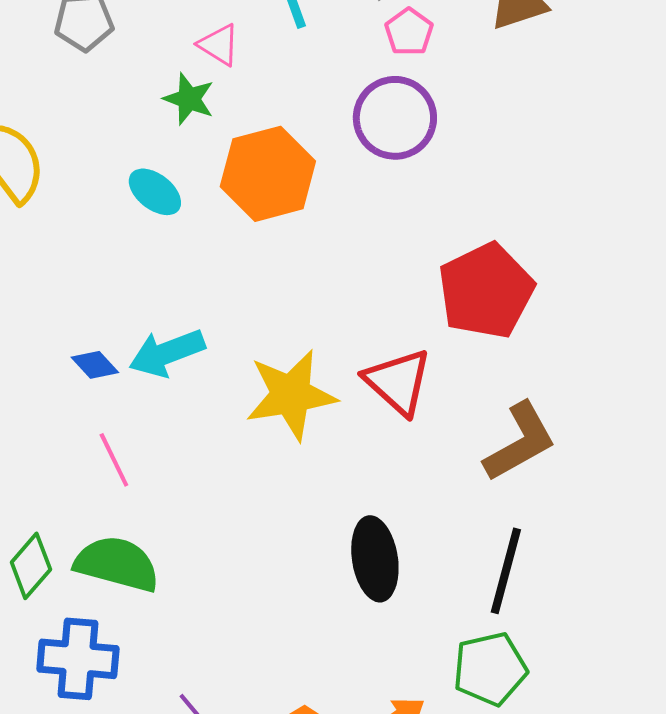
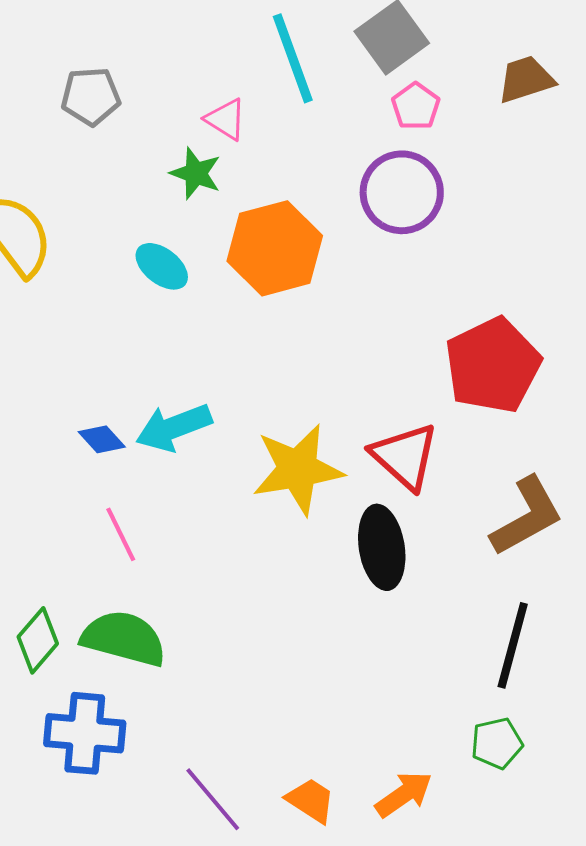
black ellipse: (375, 559) -> (382, 547), moved
green pentagon: (490, 669) -> (497, 743), size x0.7

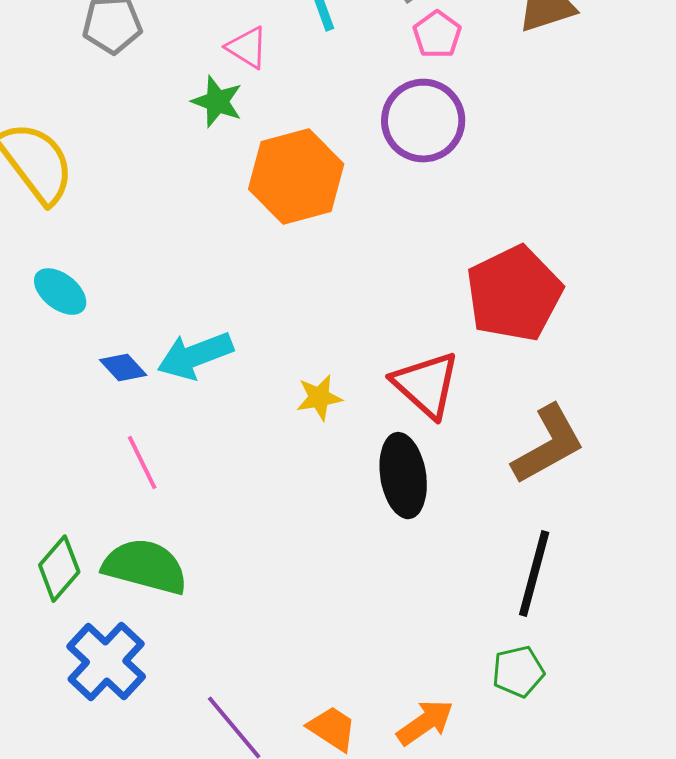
cyan ellipse: (162, 266) -> (60, 292), moved
yellow star: (298, 469) -> (319, 398), size x0.5
blue cross: (85, 733) -> (106, 662), turned 38

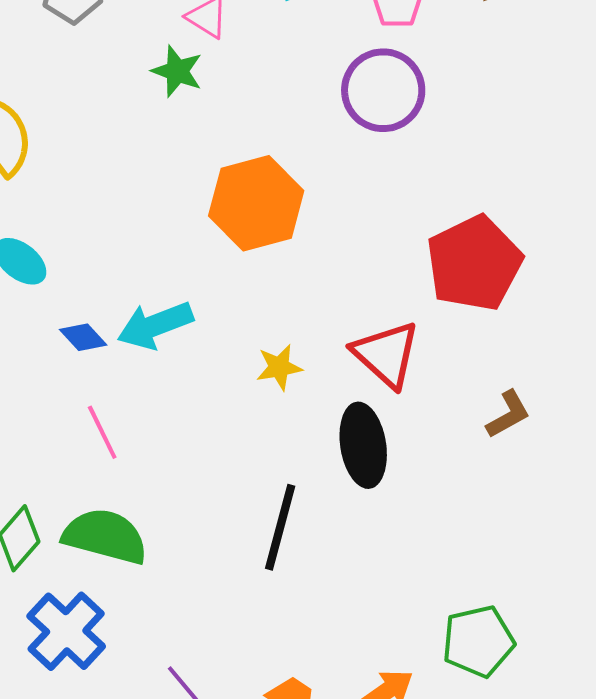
orange hexagon: (296, 177) -> (256, 203), moved
brown L-shape: (548, 445) -> (508, 414), size x0.6
black line: (534, 574) -> (280, 527), moved
green pentagon: (518, 672) -> (478, 641), size x1.4

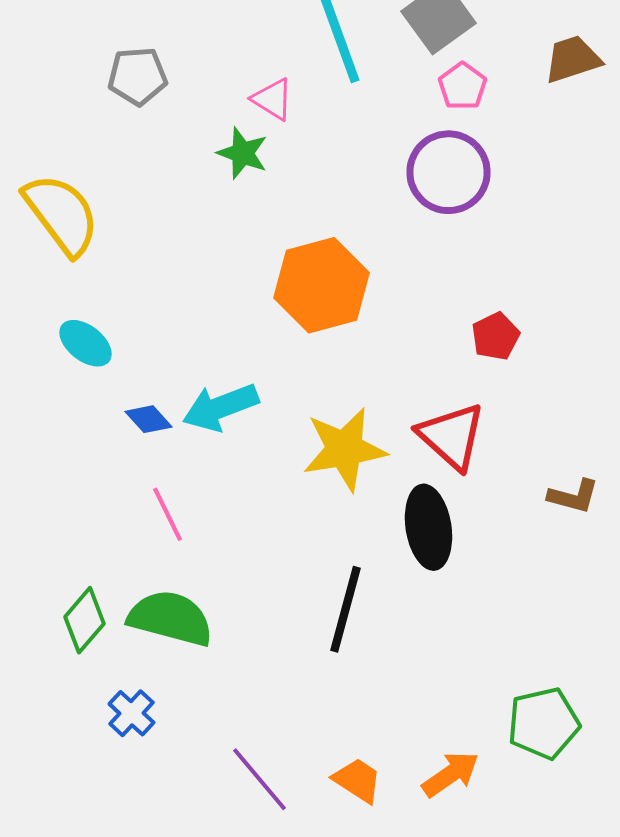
red pentagon: (474, 263) -> (496, 336), moved, size x0.5
yellow star: (279, 367) -> (344, 449), size x1.8
brown L-shape: (508, 414) -> (574, 496), turned 44
blue cross: (66, 631) -> (132, 713), size x0.6

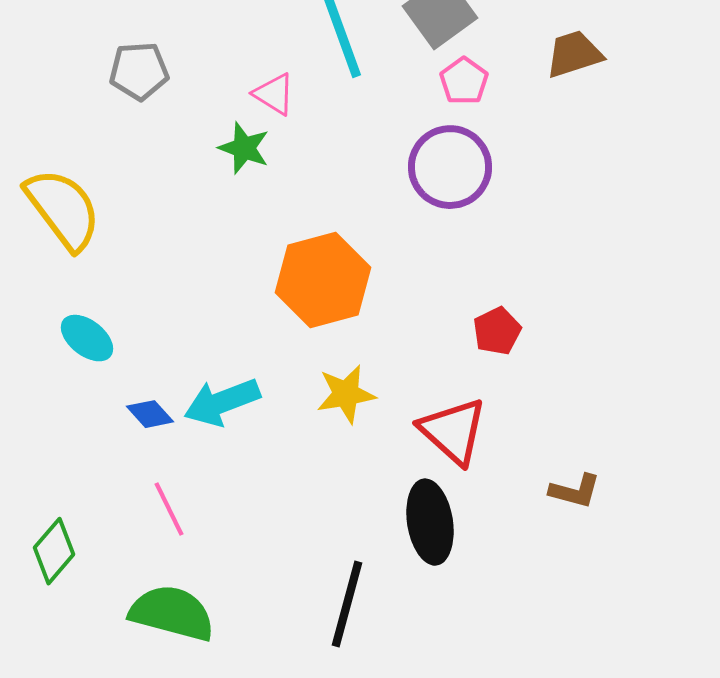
yellow star: (344, 449) -> (346, 394), moved, size x0.7
green diamond: (84, 620) -> (54, 551), moved

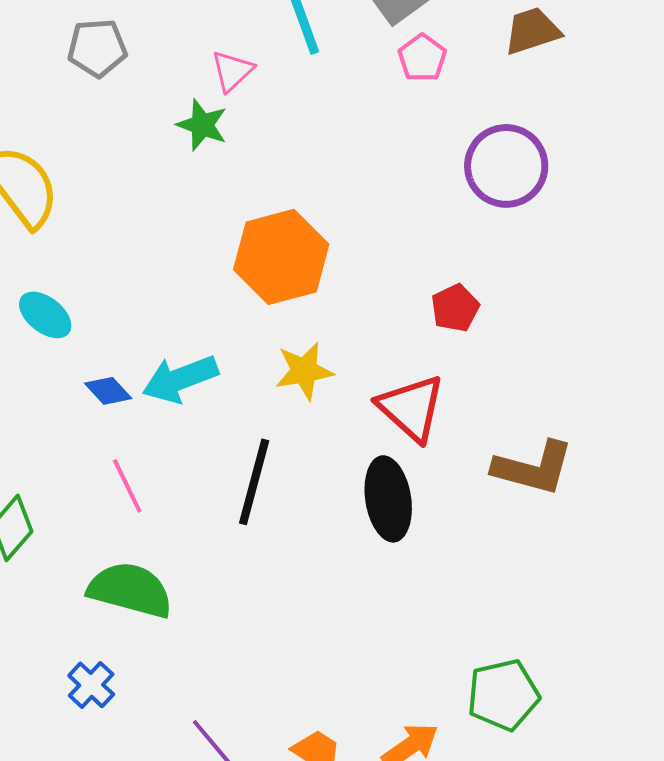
pink triangle: (274, 94) -> (232, 71), turned 45
purple circle: (450, 167) -> (506, 166), moved
brown L-shape: (575, 491) -> (533, 468), size x1.6
black line: (347, 604) -> (254, 482), moved

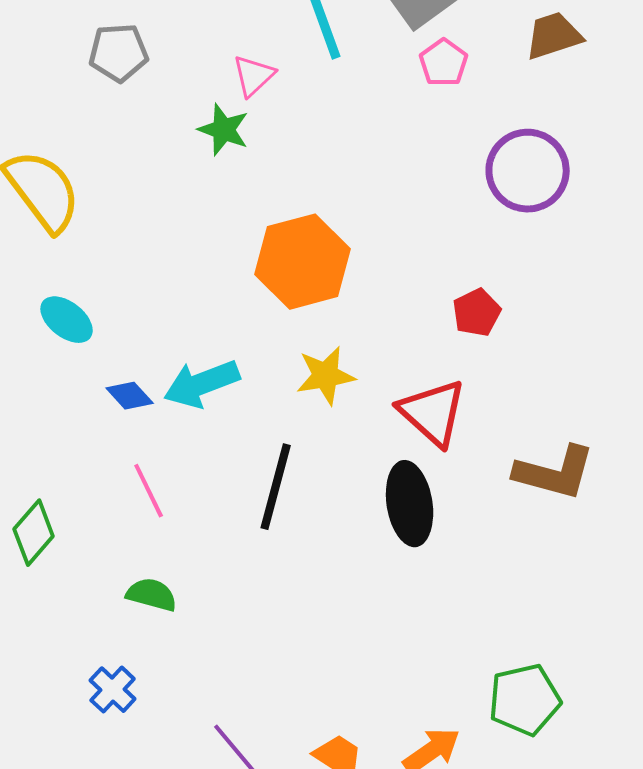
green semicircle: (130, 590) -> (152, 595), size x0.6

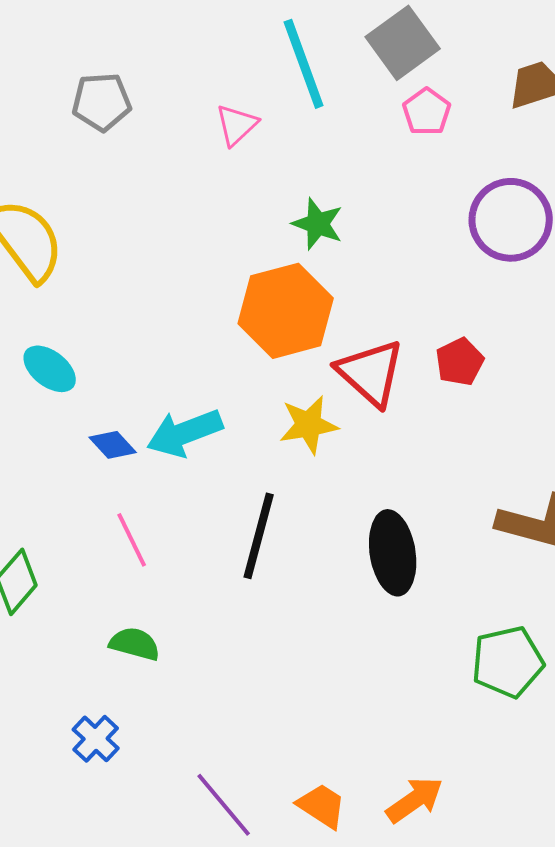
green star: (224, 130) -> (318, 224), moved
red triangle: (433, 413) -> (371, 373), moved
green pentagon: (525, 700) -> (508, 662), moved

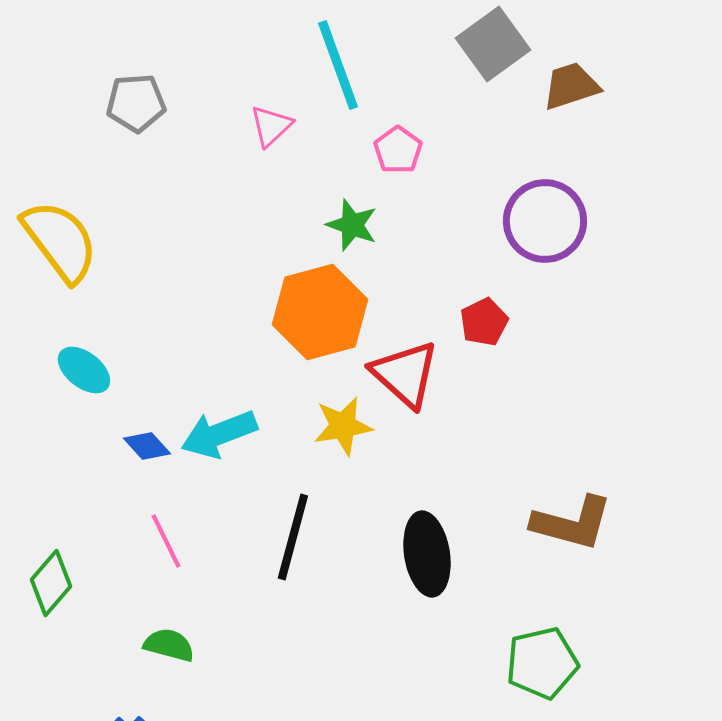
gray square: (403, 43) -> (493, 44), moved
pink pentagon: (427, 112) -> (398, 150), moved
red pentagon: (460, 362) -> (484, 322), moved

